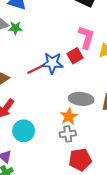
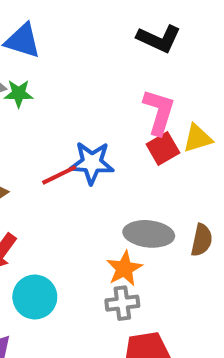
red square: (75, 56) -> (163, 148), moved

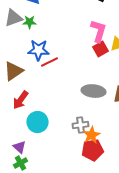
blue star: (92, 163) -> (39, 50), moved
orange star: (124, 269) -> (92, 135), moved

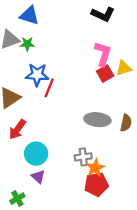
red line: (50, 62) -> (49, 88), turned -42
purple triangle: (20, 147) -> (38, 177), moved

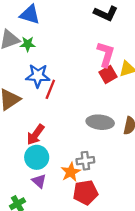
red arrow: (17, 129) -> (36, 135), moved
orange star: (95, 168) -> (71, 172), moved
red pentagon: (96, 184) -> (85, 192), moved

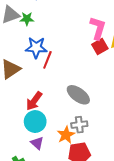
gray ellipse: (100, 122) -> (78, 95), moved, turned 30

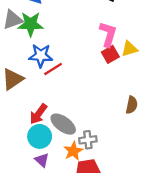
green star: (27, 19) -> (31, 24), size x1.6
red line: (47, 60) -> (53, 69), turned 36
gray ellipse: (78, 95) -> (63, 124), moved

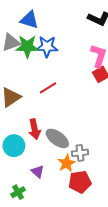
blue star: (41, 56) -> (47, 47), moved
red arrow: (38, 114) -> (35, 129), turned -48
cyan circle: (40, 136) -> (14, 146), moved

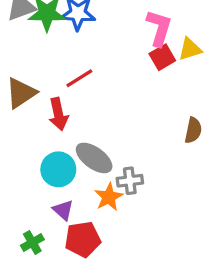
red arrow: (35, 129) -> (58, 114), moved
cyan circle: (14, 146) -> (58, 169), moved
red pentagon: (80, 182) -> (83, 239), moved

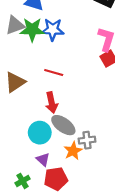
red line: (79, 78) -> (54, 72), turned 48
red arrow: (58, 114) -> (52, 103), moved

